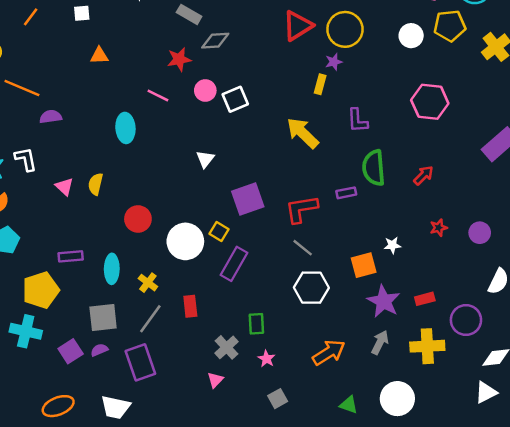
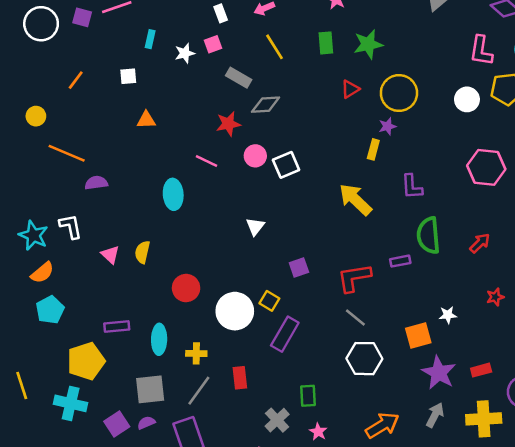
red triangle: (298, 26) -> (350, 89), size x0.6
purple square: (248, 199) -> (299, 267), size x0.6
yellow cross: (148, 283) -> (196, 353), turned -36

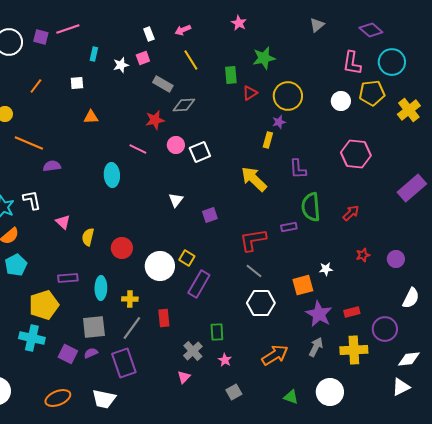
green rectangle: (326, 43) -> (231, 75), moved
yellow semicircle: (142, 252) -> (88, 237), moved
purple square: (299, 267) -> (210, 215), moved
purple square: (117, 424) -> (68, 354), turned -30

